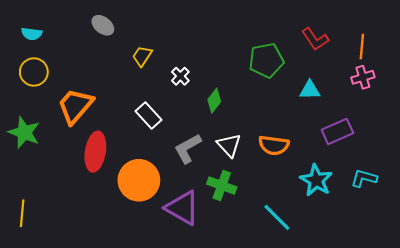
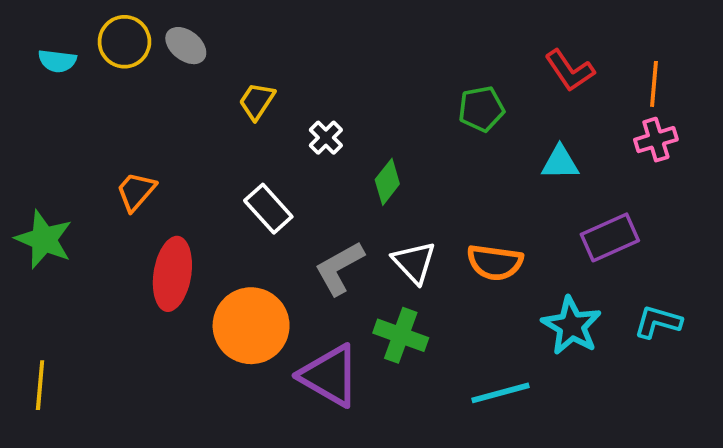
green pentagon: (266, 60) -> (481, 109), size x0.7
yellow circle: (34, 72) -> (124, 42), moved
orange trapezoid: (75, 106) -> (136, 191), size x0.6
cyan line: (277, 217) -> (501, 393), turned -60

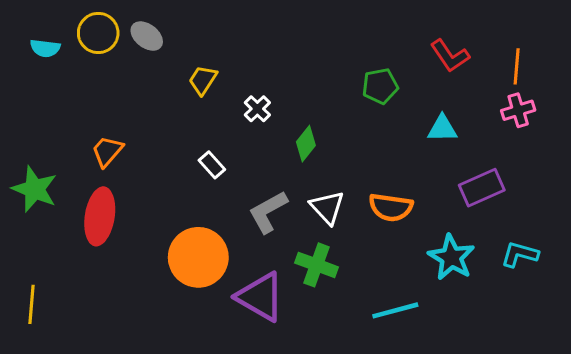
white rectangle: (268, 209) -> (212, 165), size x0.7
red ellipse: (172, 274) -> (100, 216), moved

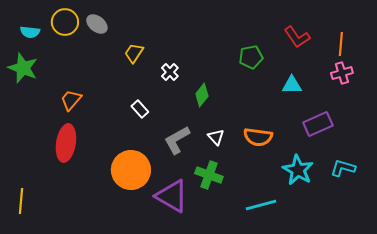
green star: (35, 189) -> (23, 68), moved
white triangle: (327, 207) -> (216, 137), size x0.7

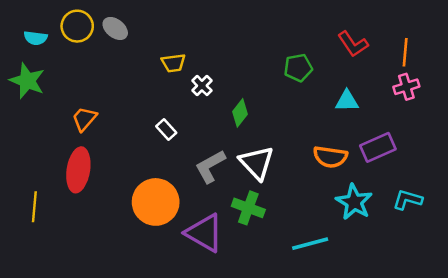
yellow trapezoid: (134, 53) -> (173, 63), moved, turned -130
white triangle: (216, 137) -> (257, 163), size x1.8
orange semicircle: (258, 137) -> (330, 157), moved
yellow line: (21, 201) -> (34, 207), moved

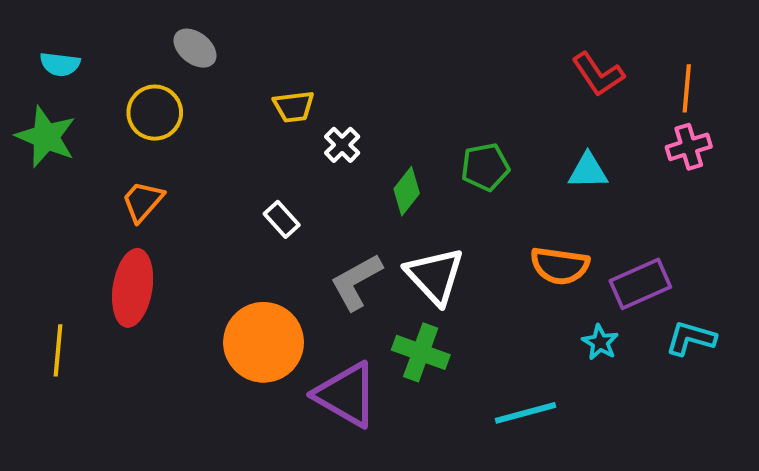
yellow circle: (77, 26) -> (155, 113), moved
green pentagon: (298, 68) -> (485, 167), moved
purple rectangle: (378, 147) -> (640, 284), moved
cyan star: (354, 202) -> (600, 342), size x0.6

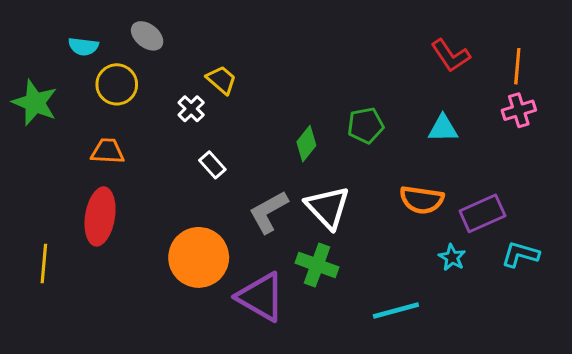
cyan semicircle: (60, 64) -> (83, 47), moved
yellow trapezoid: (294, 107) -> (221, 80), turned -132
white cross: (342, 145) -> (191, 109), moved
orange trapezoid: (143, 201) -> (108, 151), turned 52

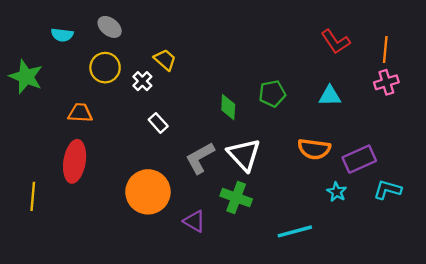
yellow circle: (117, 84) -> (105, 68), moved
green diamond: (306, 144) -> (228, 107), turned -35
purple triangle: (261, 297) -> (194, 221), size x0.6

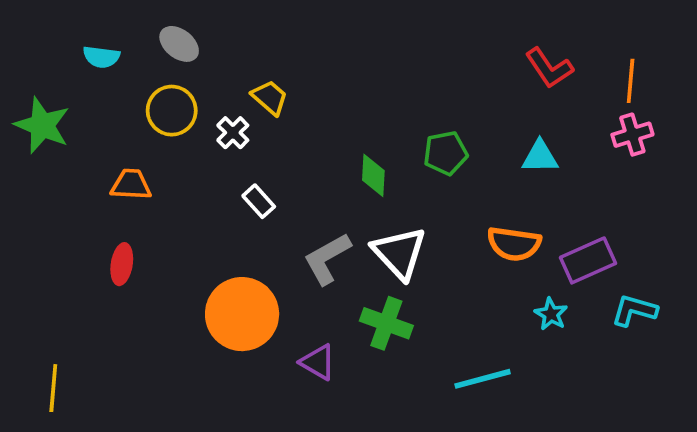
red ellipse: (75, 161) -> (122, 264), size x0.6
yellow line: (33, 196) -> (53, 388), moved

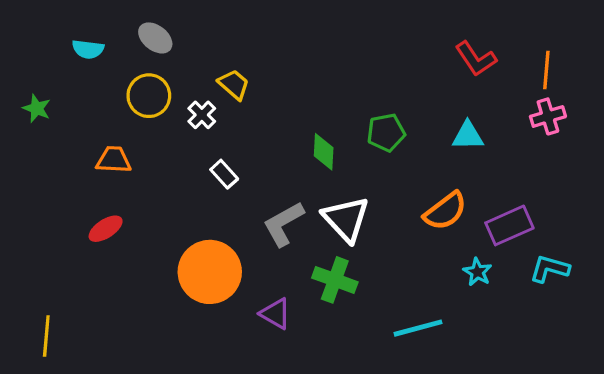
green star: (42, 125) -> (37, 108), size x0.6
orange semicircle: (514, 244) -> (445, 211), turned -45
red ellipse: (122, 264) -> (106, 229), turned 48

